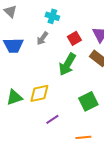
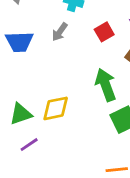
green arrow: (67, 64) -> (106, 85), moved, turned 130
purple line: (52, 119) -> (29, 145), moved

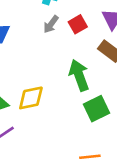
gray arrow: (60, 32) -> (51, 24), moved

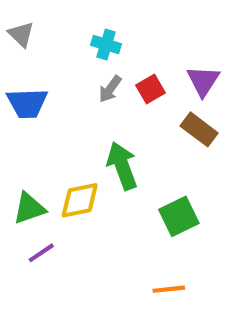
green arrow: (79, 75) -> (122, 166), moved

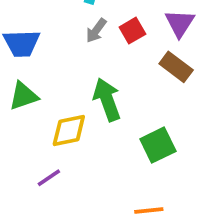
green triangle: (29, 208) -> (23, 96), moved
purple line: (41, 253) -> (49, 178), moved

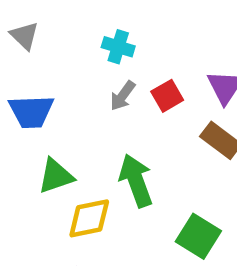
green triangle: (23, 96) -> (56, 176), moved
green square: (158, 145) -> (198, 236), turned -32

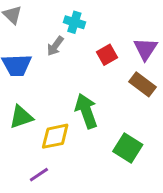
gray arrow: (123, 96) -> (55, 46), moved
green triangle: (56, 176) -> (21, 117), moved

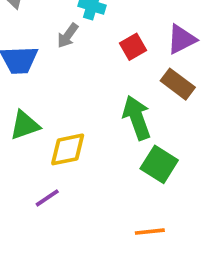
purple triangle: (145, 49) -> (182, 39), turned 30
green arrow: (86, 111) -> (137, 118), moved

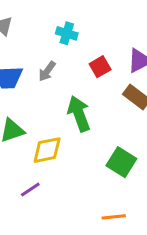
gray arrow: (68, 36) -> (47, 71), moved
green arrow: (137, 118) -> (79, 114), moved

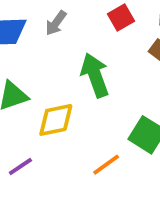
purple line: (30, 190) -> (20, 166), moved
orange line: (114, 217) -> (106, 165), moved, turned -30

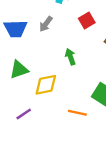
green arrow: (95, 75) -> (70, 57), size x0.6
orange line: (106, 165) -> (77, 113), turned 48

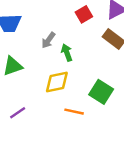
gray arrow: (46, 24) -> (48, 40), moved
yellow diamond: (46, 85) -> (57, 82), moved

